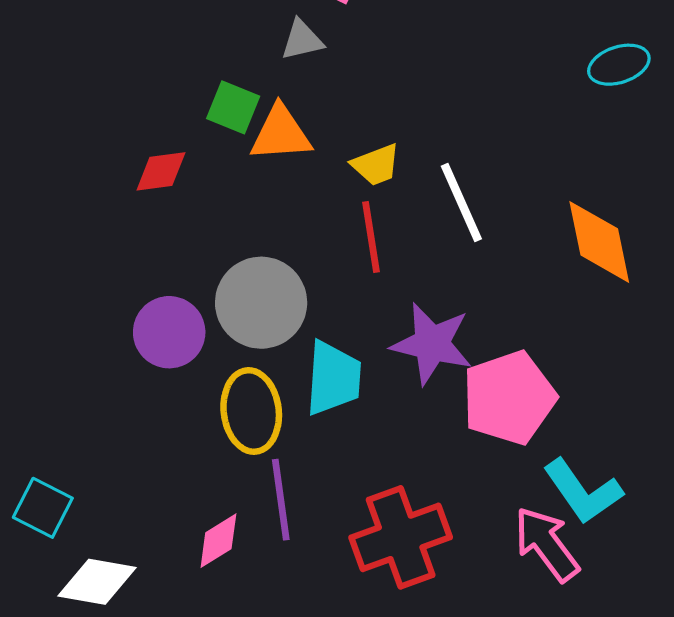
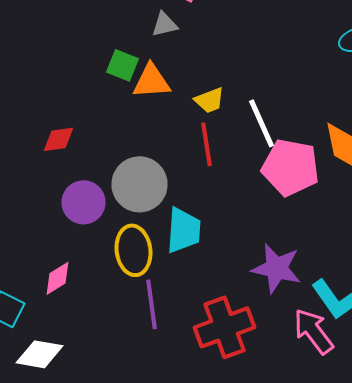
red diamond: (161, 171) -> (58, 139), moved
purple star: (432, 344) -> (276, 268), moved
pink pentagon: (509, 398) -> (290, 167), moved, turned 30
pink diamond: (218, 541) -> (58, 278), moved

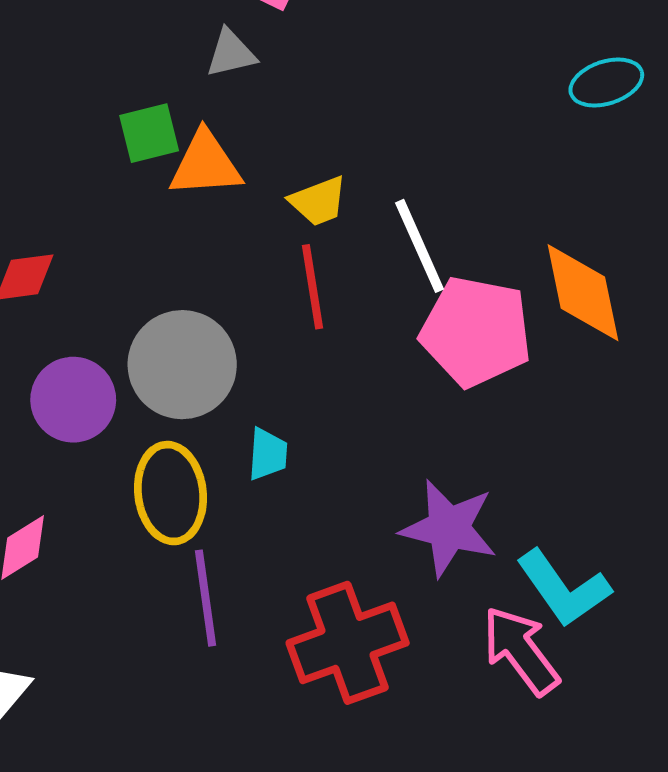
green square: (122, 65) -> (149, 133), turned -36
cyan trapezoid: (184, 230) -> (268, 454), size x0.6

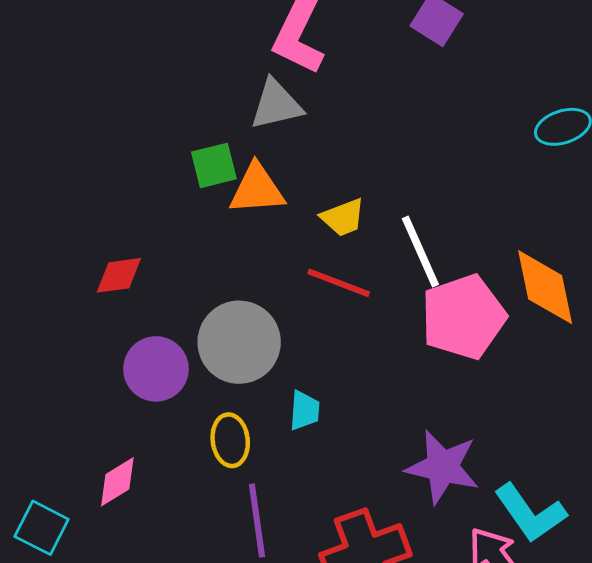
gray triangle: (231, 53) -> (276, 105), size x1.4
red line: (313, 287) -> (339, 283), turned -60
pink pentagon: (476, 332) -> (463, 317), turned -30
yellow ellipse: (170, 493) -> (230, 440), size x0.7

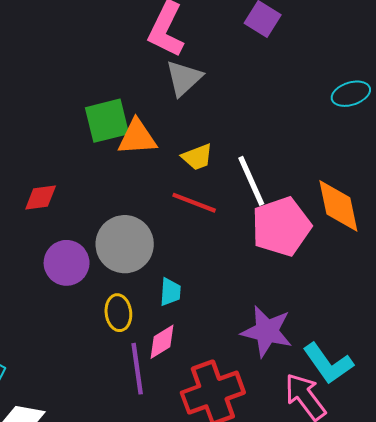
gray triangle: (276, 105) -> (184, 78), moved, turned -30
green square: (214, 165) -> (107, 121), size x1.4
pink diamond: (117, 482) -> (162, 342), moved

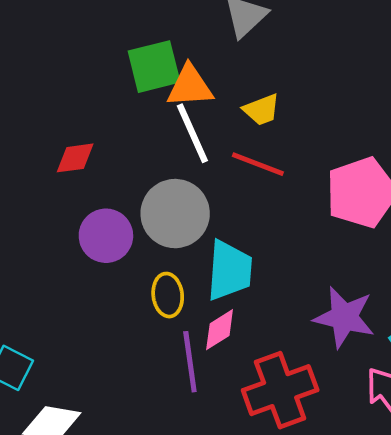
white line: (251, 181) -> (192, 133), moved
cyan trapezoid: (170, 292) -> (229, 270), size x1.8

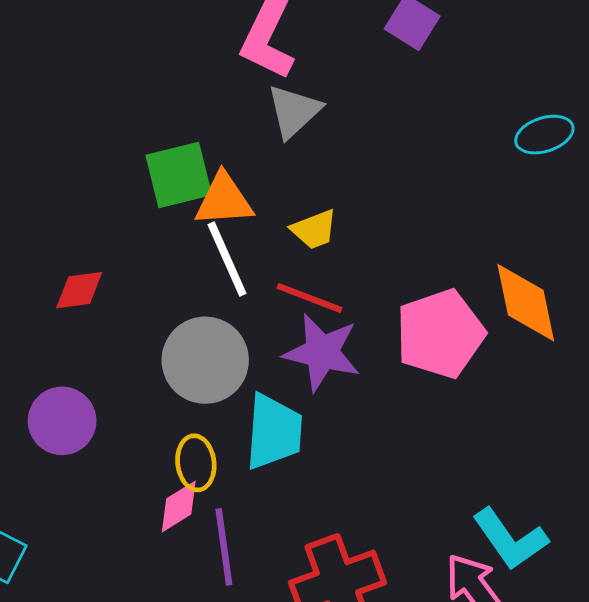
purple circle: (106, 236) -> (62, 421), moved
purple star: (344, 317) -> (322, 352), moved
pink diamond: (220, 330) -> (179, 506), moved

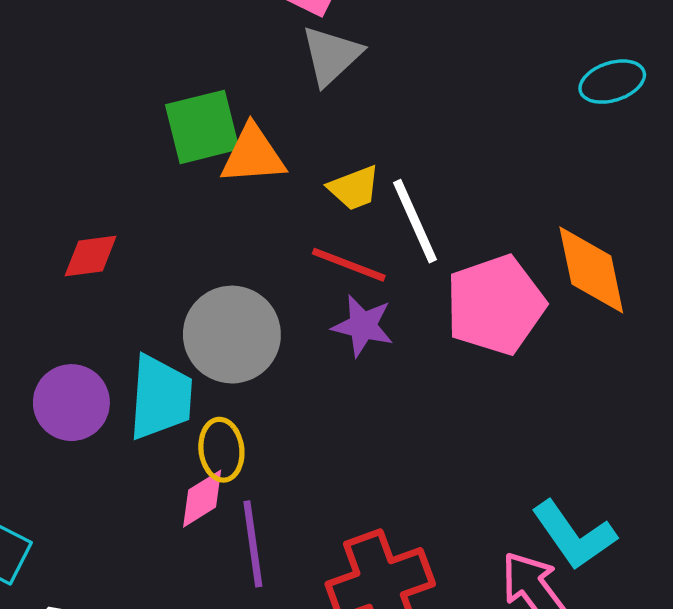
white line: (227, 259) -> (415, 221), moved
purple star: (322, 352) -> (363, 326), size x0.7
cyan trapezoid: (274, 432) -> (160, 397), moved

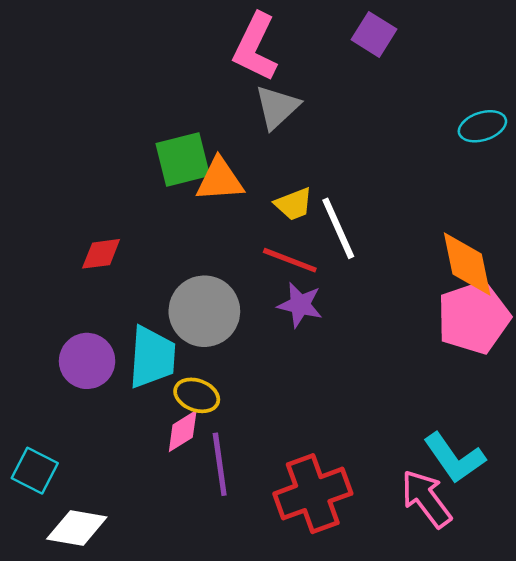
pink pentagon: (495, 305) -> (473, 318), moved
yellow ellipse: (221, 450) -> (197, 395), turned -63

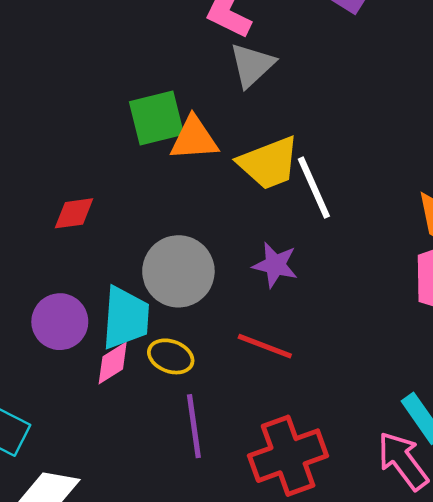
yellow trapezoid: (294, 204) -> (269, 163), size x1.6
red line: (290, 260) -> (265, 346), moved
pink diamond: (183, 431) -> (113, 363), moved

